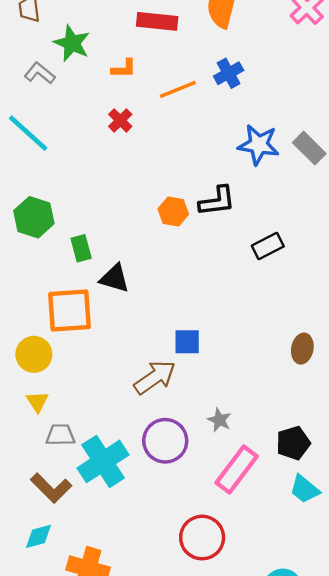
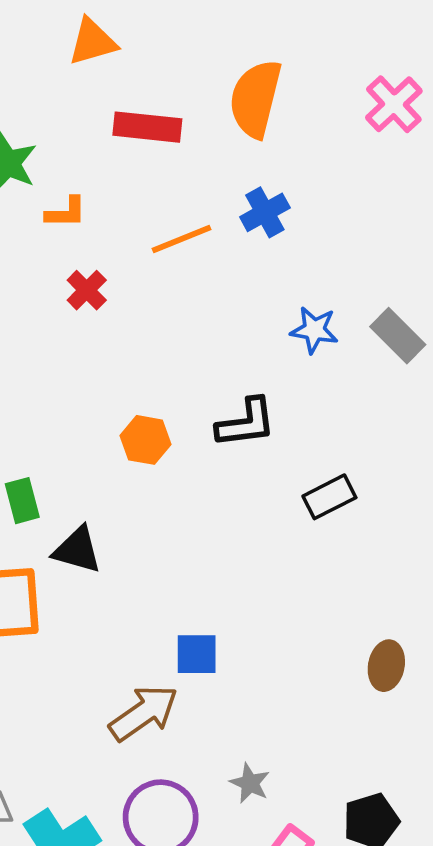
orange L-shape: (124, 69) -> (66, 212), moved
blue star: (259, 145) -> (314, 330), size x0.7
orange hexagon: (173, 211) -> (146, 440), moved

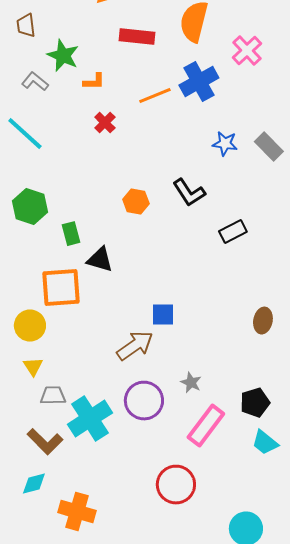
pink cross: (394, 104) -> (247, 51), moved
blue cross: (265, 212) -> (199, 82), size x1.5
black L-shape: (246, 423) -> (189, 193), turned 64

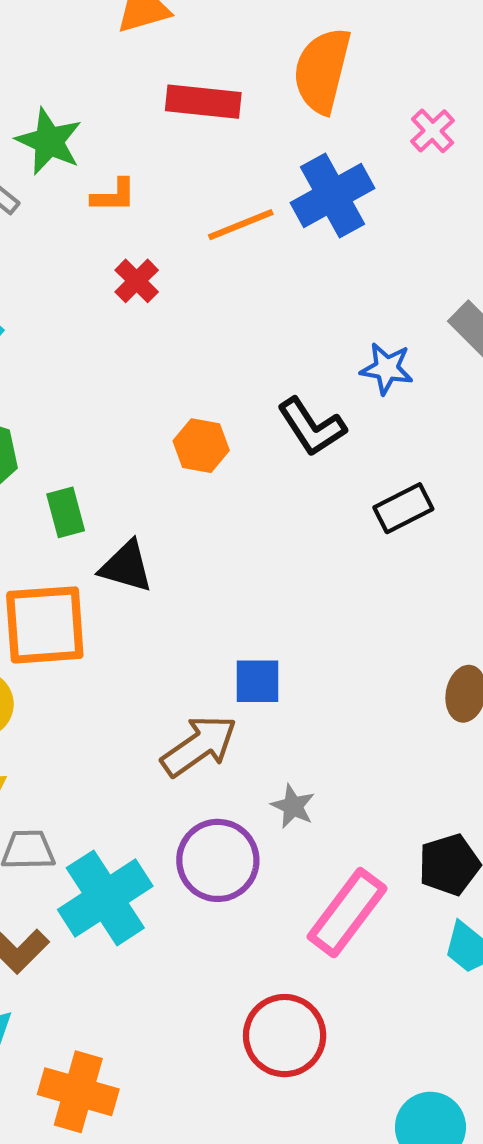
pink cross: (247, 51) -> (433, 131), size x0.7
blue star: (225, 144) -> (387, 369), moved
gray star: (191, 383) -> (293, 806), moved

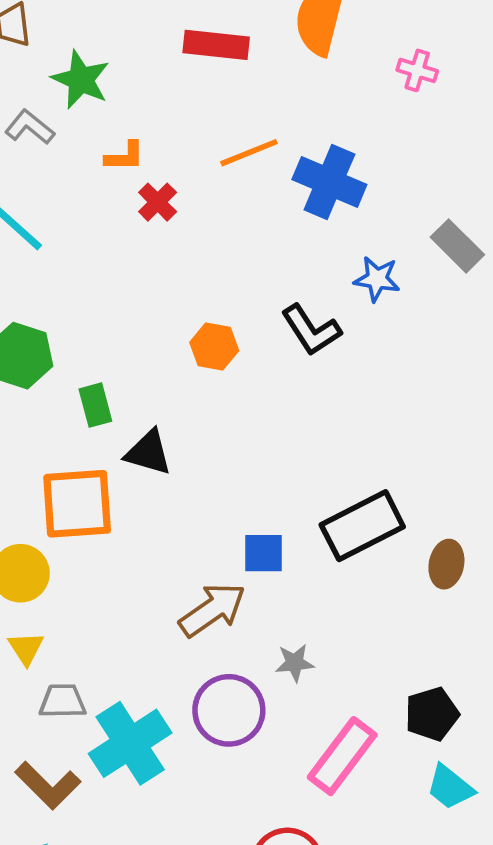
pink cross: (433, 131) -> (417, 70), turned -30
orange L-shape: (114, 196) -> (125, 156), moved
blue cross: (332, 196) -> (329, 182), moved, turned -38
black rectangle: (403, 508) -> (362, 526), moved, size x1.6
gray star: (293, 806) -> (295, 663), turned -30

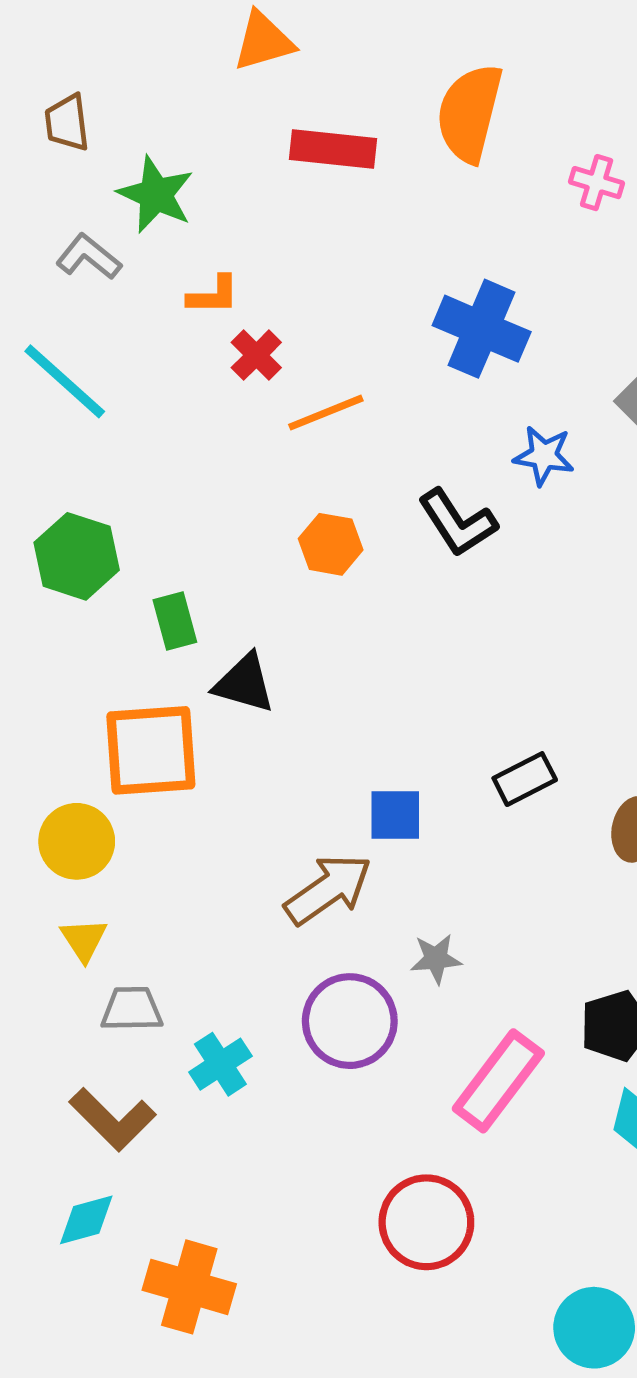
orange line: (249, 153) -> (326, 413), moved
black rectangle: (362, 526) -> (525, 779), size x0.6
cyan cross: (130, 743) -> (220, 1064), size x0.6

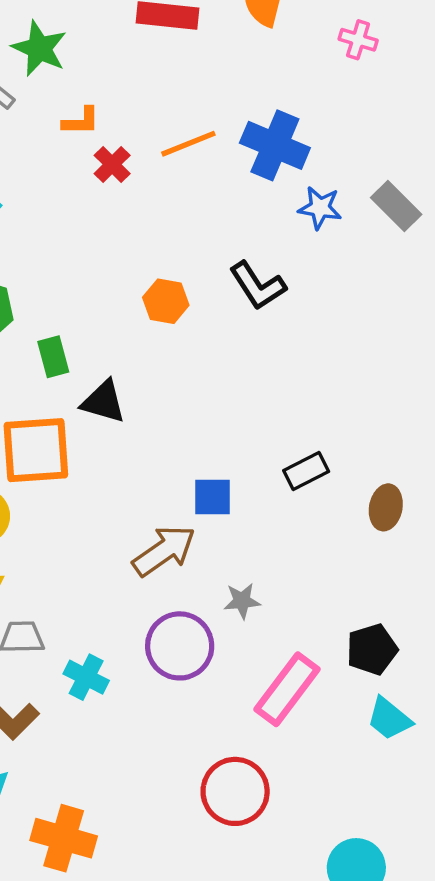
orange line: (326, 413) -> (188, 144), moved
blue star: (544, 456) -> (320, 208), moved
cyan cross: (220, 1064) -> (86, 677), turned -30

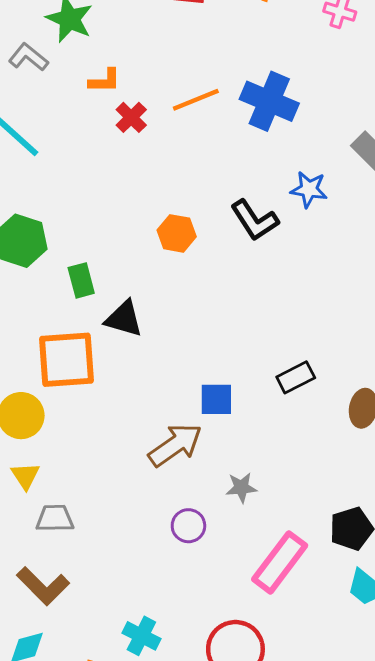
blue star: (320, 208) -> (309, 189), moved
purple circle: (180, 646) -> (188, 526), size x0.6
cyan cross: (86, 677) -> (141, 636), moved

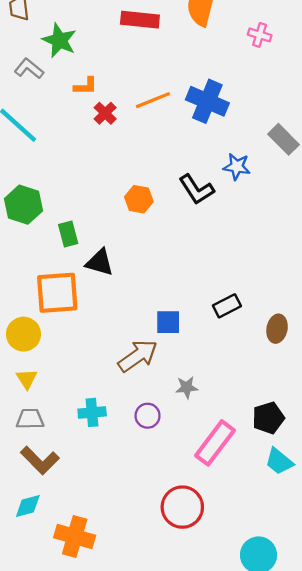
gray trapezoid: (55, 518) -> (30, 419), moved
cyan cross: (141, 636) -> (92, 412), moved, turned -32

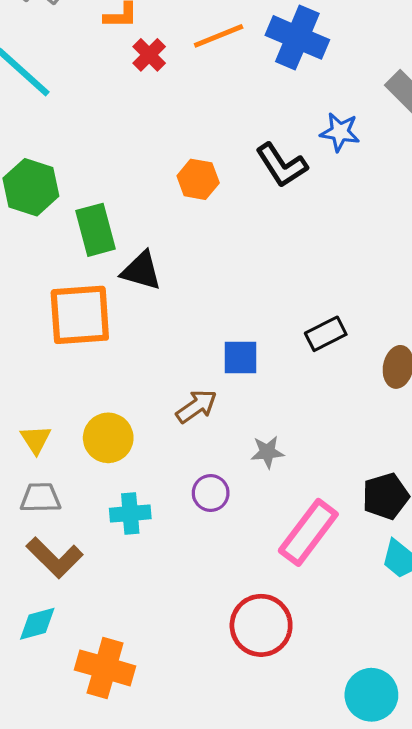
green rectangle: (68, 234) -> (96, 230), size x1.4
yellow circle: (23, 334) -> (108, 438), moved
brown arrow: (138, 356) -> (196, 406), size x0.7
cyan cross: (92, 412) -> (130, 513), moved

